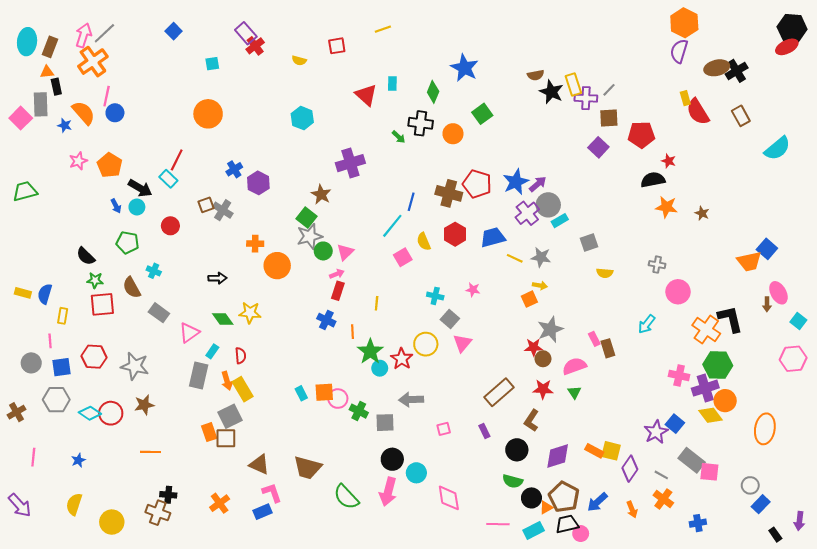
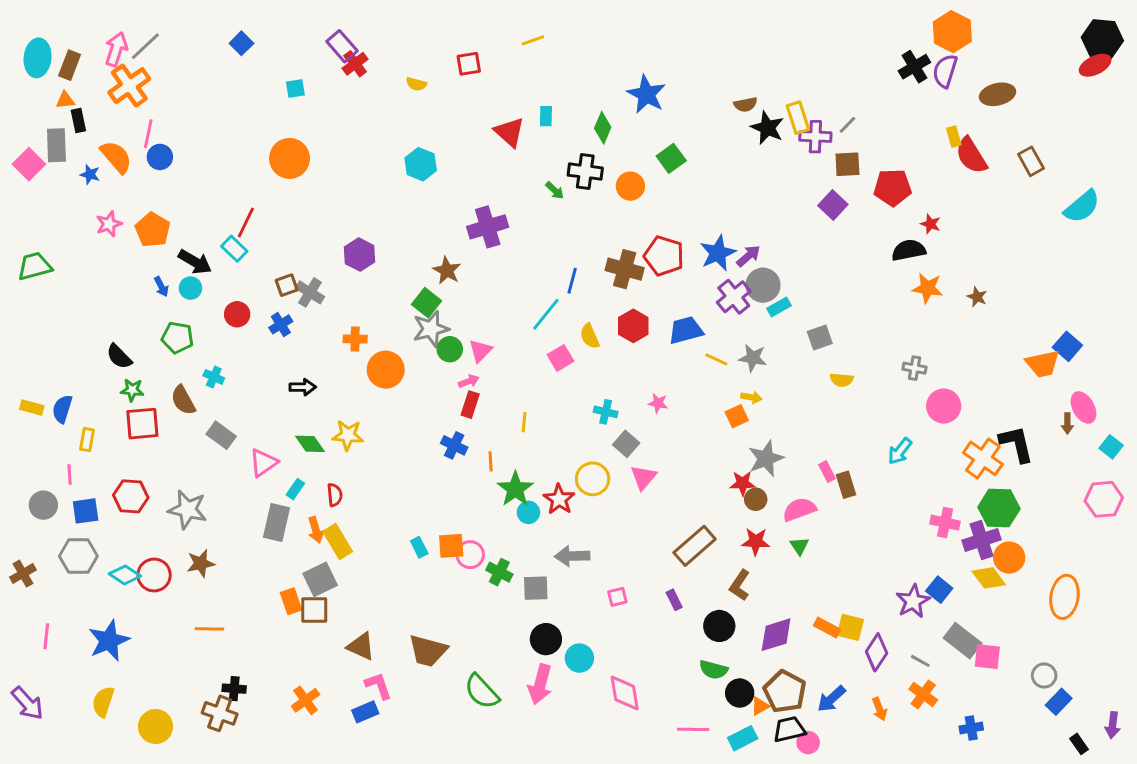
black cross: (737, 71) -> (914, 67), moved
blue cross: (234, 169) -> (281, 324), moved
blue star: (78, 460) -> (109, 641), size x2.0

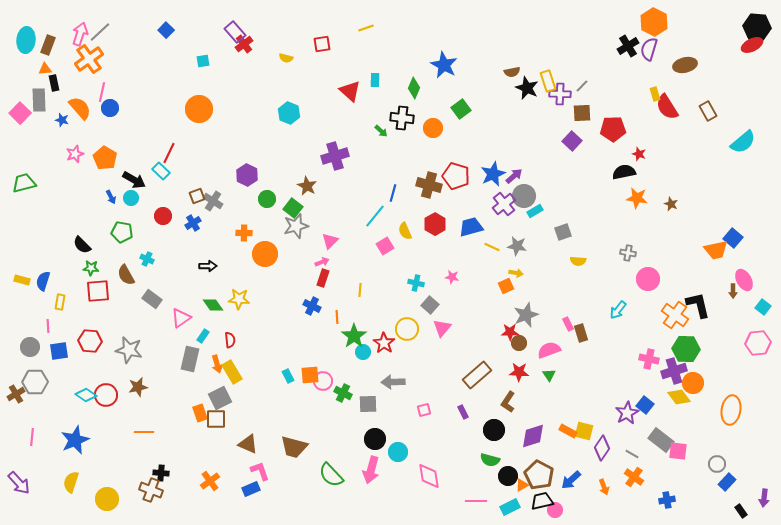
green circle: (450, 349) -> (267, 199), moved
gray hexagon: (78, 556) -> (35, 382), moved

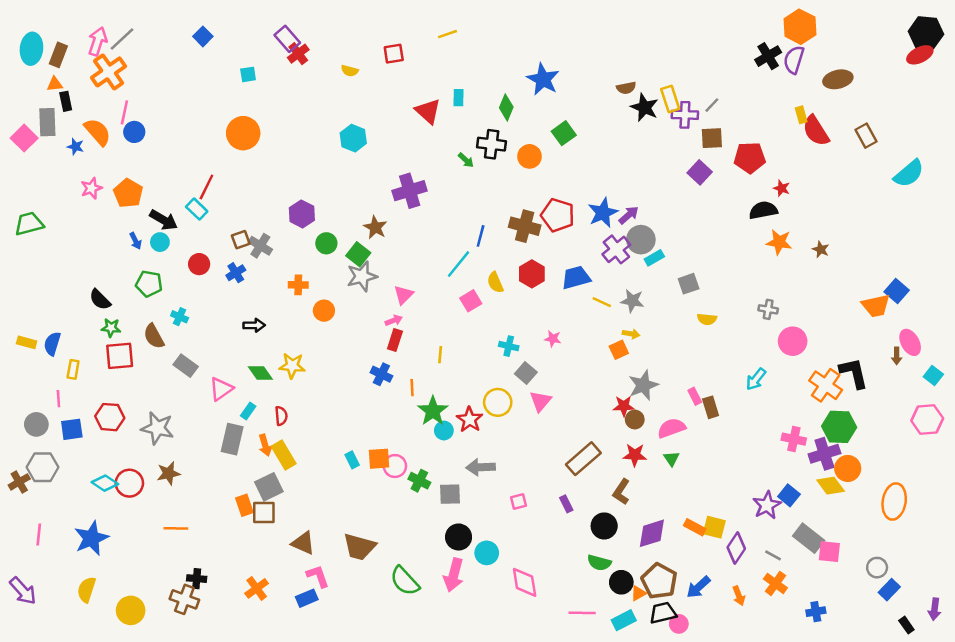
orange circle: (265, 254) -> (324, 311), size x0.7

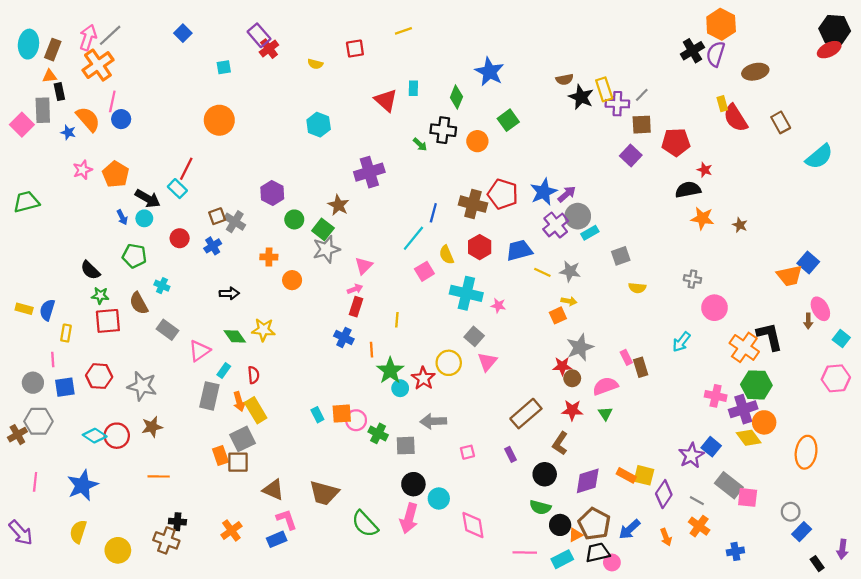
cyan cross: (509, 346) -> (466, 293), moved, size x1.8

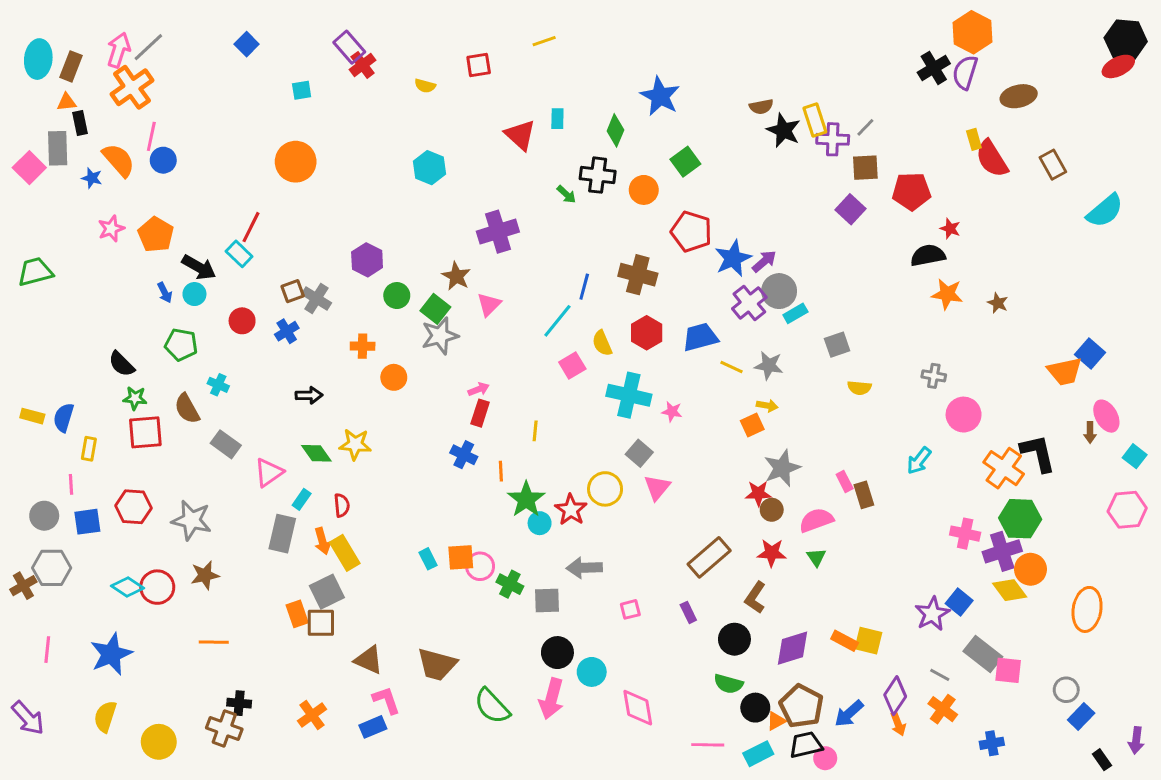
red pentagon: (503, 194) -> (691, 232), moved
pink triangle: (364, 266) -> (489, 304), moved
purple diamond: (664, 494) -> (895, 696), moved

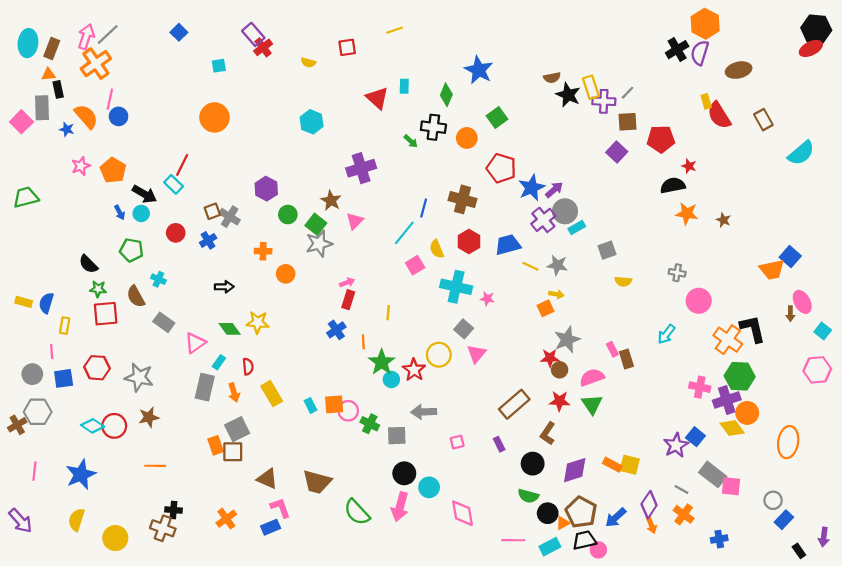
blue cross: (464, 455) -> (336, 330), turned 30
yellow rectangle: (345, 553) -> (272, 394), moved
green triangle: (816, 557) -> (592, 404), size x1.5

